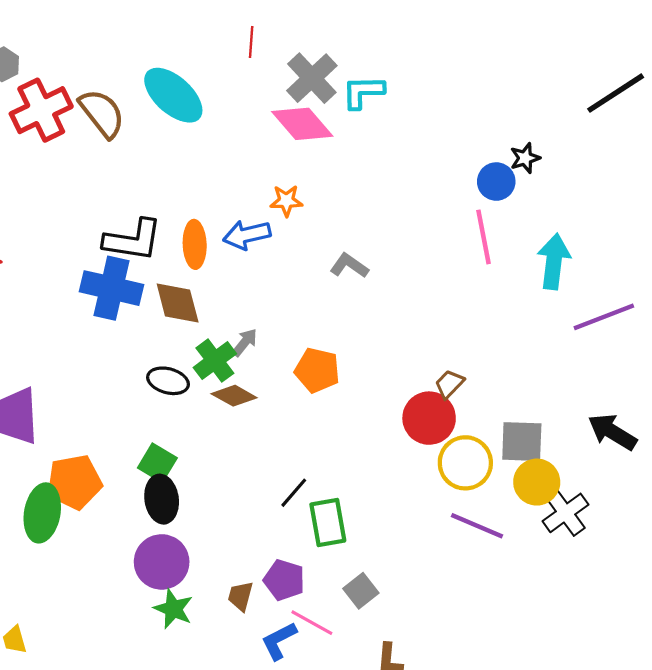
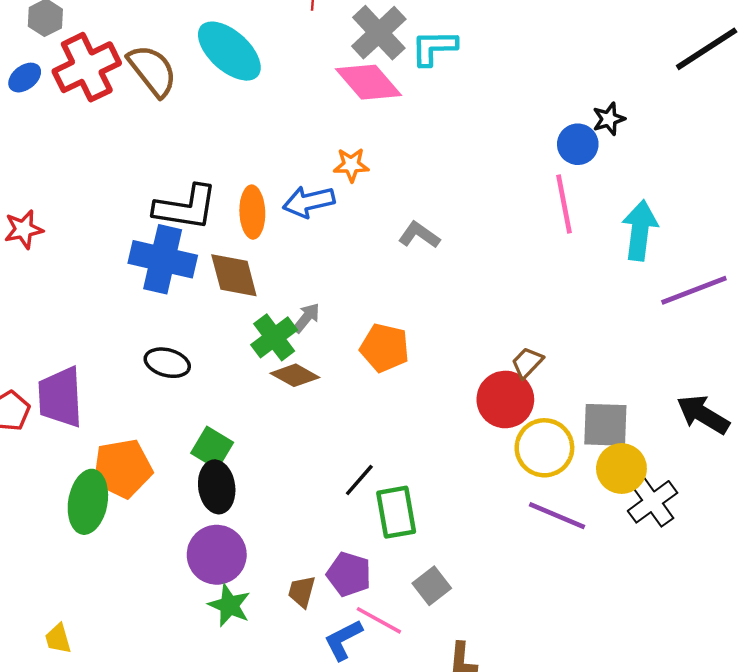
black ellipse: (168, 381) -> (167, 363), moved

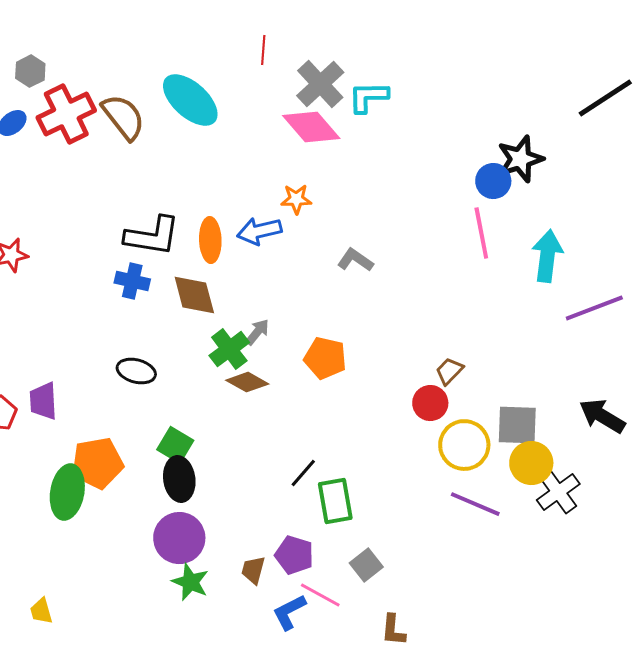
black star: (609, 119) -> (520, 159), size x1.6
blue cross: (163, 259) -> (132, 281), size x0.6
purple trapezoid: (60, 397) -> (43, 401), size x0.7
red circle: (505, 399) -> (430, 403), size x0.7

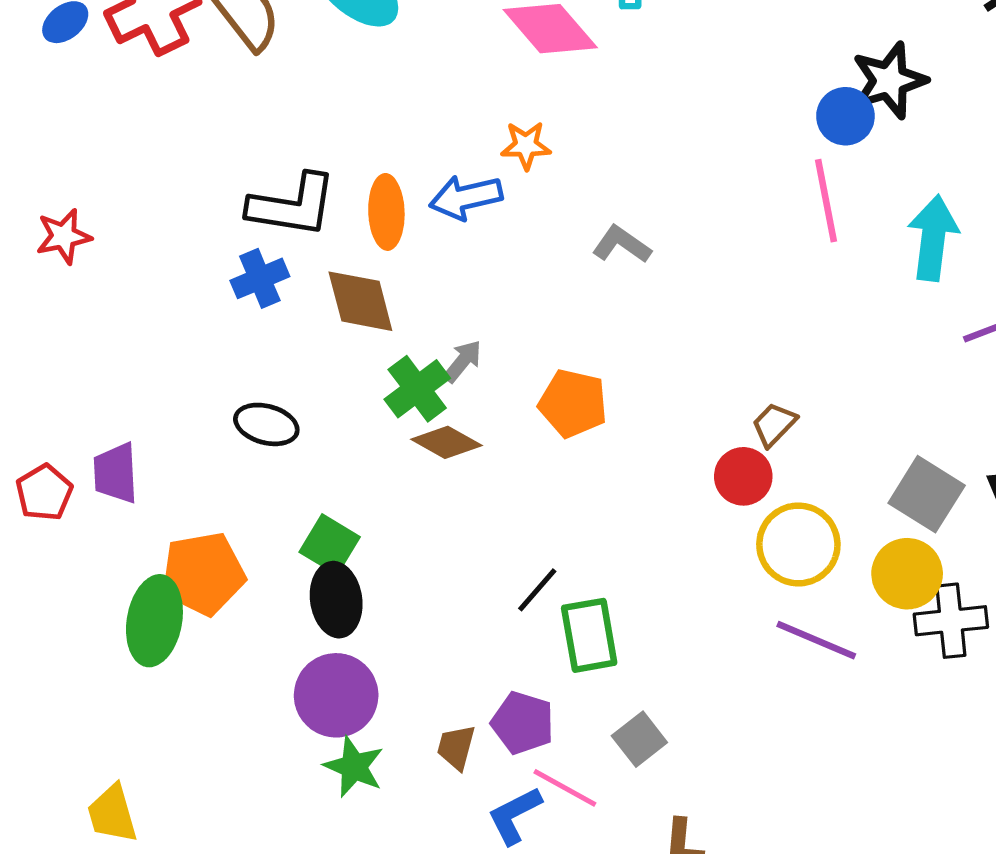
blue cross: (132, 281) -> (260, 278), turned -36
gray square: (517, 425) -> (927, 494), moved, turned 30
black cross: (558, 492) -> (951, 621), turned 30
yellow trapezoid: (41, 611) -> (112, 814), size x1.4

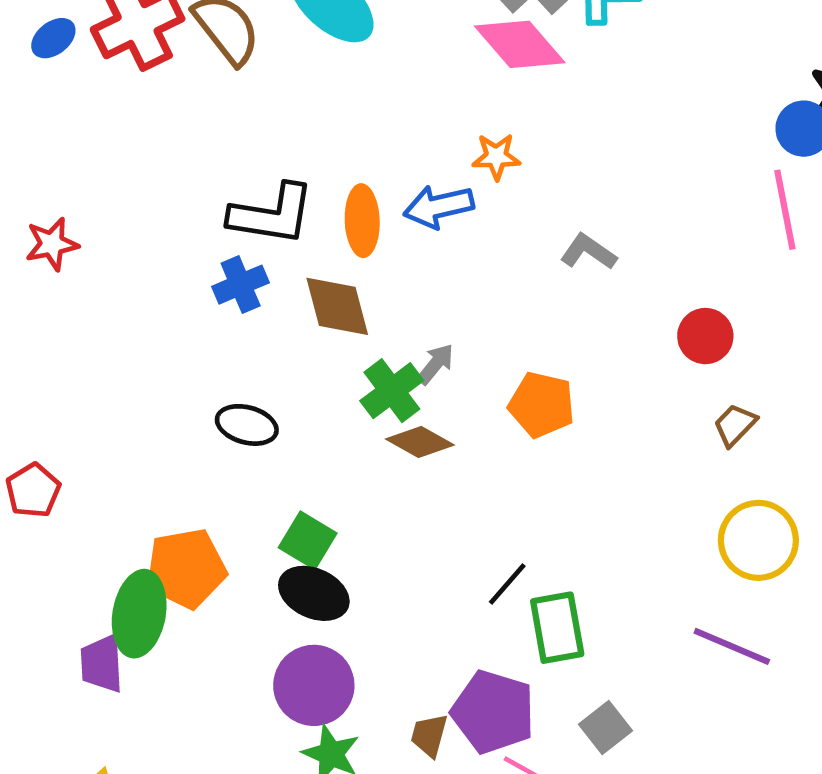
purple trapezoid: (116, 473) -> (102, 664), moved
red circle: (743, 476) -> (705, 336), moved
black ellipse: (336, 600) -> (314, 593), turned -58
purple line: (816, 640) -> (732, 646), moved
purple pentagon: (523, 723) -> (493, 712), size x1.4

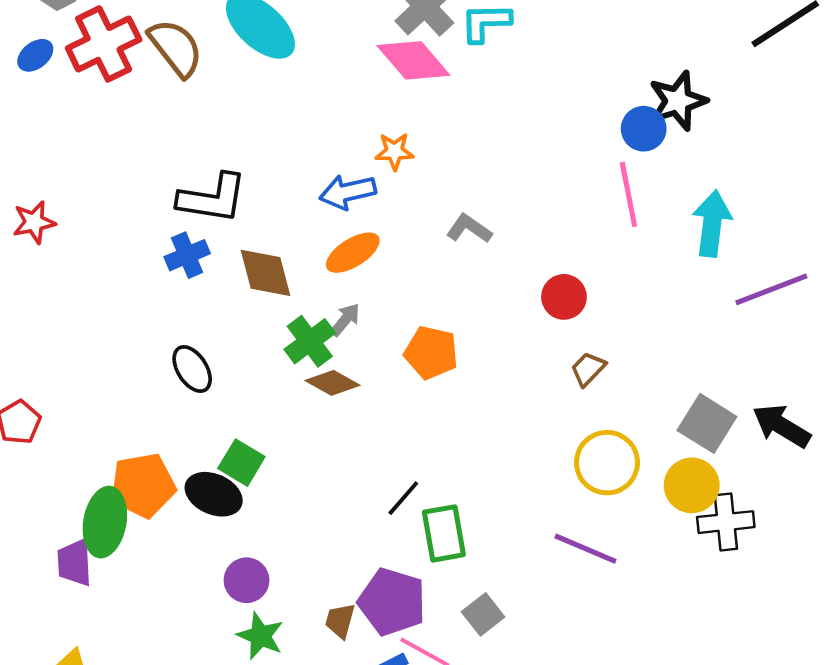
orange ellipse: (362, 221) -> (353, 253), moved, turned 60
black ellipse: (247, 425) -> (192, 369), turned 42
black ellipse: (314, 593) -> (214, 494), moved
purple circle: (314, 685) -> (247, 580), size x0.7

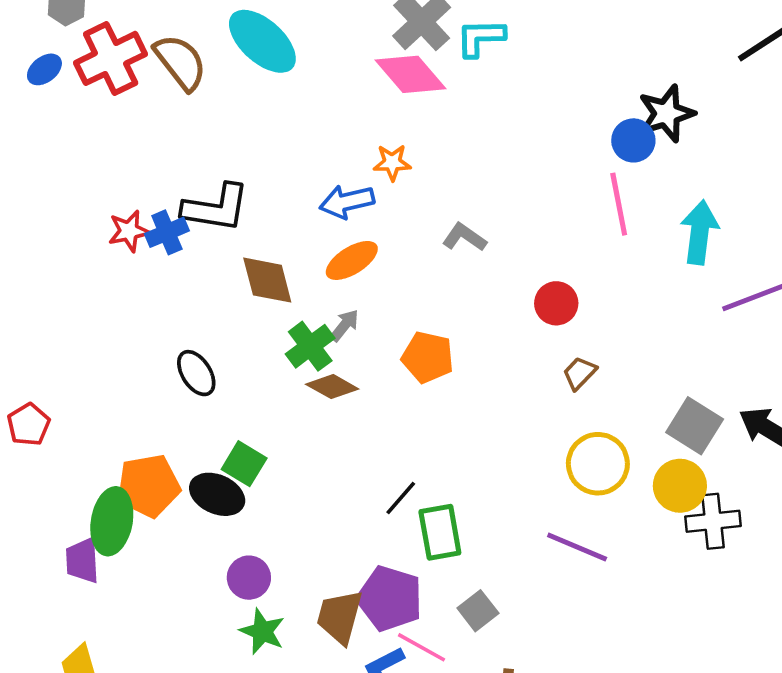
red star: (34, 222) -> (129, 231), moved
blue cross: (187, 255) -> (167, 232), moved
brown trapezoid: (340, 621) -> (340, 617), size x1.6

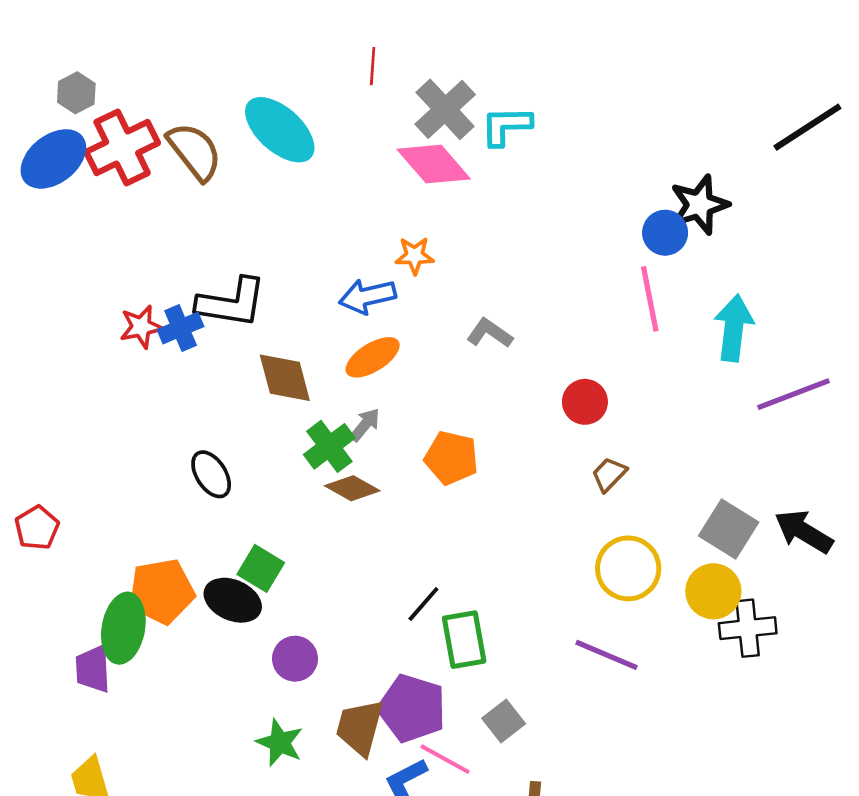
blue ellipse: (44, 69) -> (53, 159), size x1.8
purple circle: (249, 578) -> (295, 659), moved

